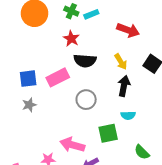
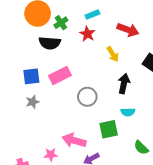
green cross: (71, 11) -> (61, 23), moved, turned 32
red star: (71, 39) -> (87, 34), moved
black semicircle: (85, 61) -> (50, 43), moved
yellow arrow: (121, 62) -> (113, 54), moved

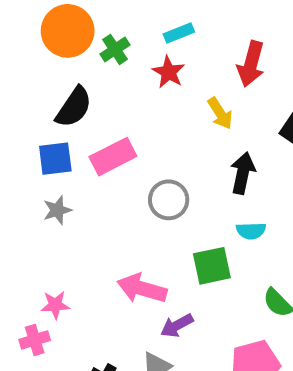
red arrow: (128, 30) -> (251, 64), turned 85
black semicircle: (50, 43) -> (74, 107), moved, turned -60
pink star: (51, 155) -> (55, 305), moved

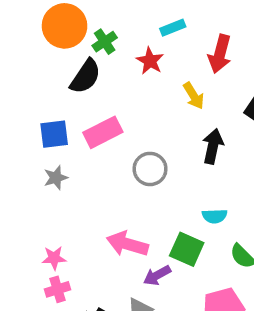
cyan rectangle: (179, 33) -> (173, 28), moved
black semicircle: (74, 107) -> (85, 76), moved
cyan semicircle: (251, 231) -> (215, 216), moved
green square: (212, 266) -> (187, 249), moved, turned 36
pink cross: (35, 340) -> (58, 289), moved

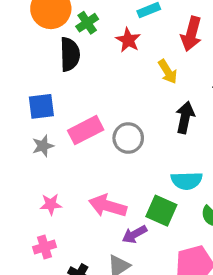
black semicircle: (85, 76) -> (70, 54), turned -36
pink rectangle: (103, 132) -> (86, 130), moved
cyan semicircle: (215, 216) -> (187, 181), size x1.4
pink star: (54, 258) -> (51, 204), moved

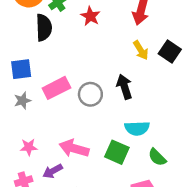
yellow arrow: (168, 72) -> (141, 50), moved
black arrow: (185, 117) -> (124, 87), moved, turned -30
purple arrow: (135, 234) -> (53, 171), moved

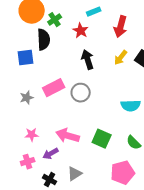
yellow arrow: (141, 50) -> (121, 58), turned 70
blue square: (21, 69) -> (26, 58), moved
black arrow: (124, 87) -> (88, 60), moved
cyan semicircle: (137, 128) -> (131, 106), moved

